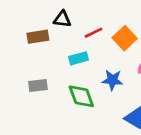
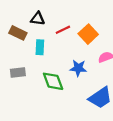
brown rectangle: (38, 37) -> (18, 33), turned 35
cyan rectangle: (79, 58) -> (40, 47), moved, turned -72

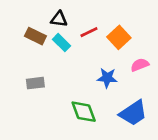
cyan rectangle: (40, 47) -> (62, 43), moved, turned -48
green diamond: (53, 81) -> (84, 112), moved

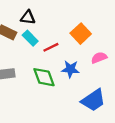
red line: (89, 32) -> (51, 47), moved
green diamond: (84, 112) -> (44, 77), moved

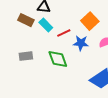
blue star: (70, 69) -> (81, 43), moved

